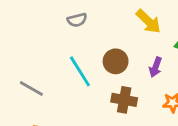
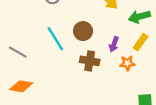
purple arrow: (156, 67) -> (114, 44), moved

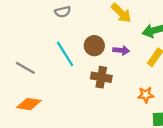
purple arrow: (114, 44) -> (121, 50), moved, turned -104
orange star: (127, 63) -> (146, 95), moved

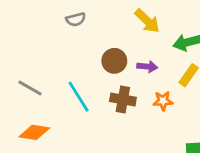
cyan line: (65, 54) -> (79, 97), moved
orange star: (146, 95) -> (163, 101), moved

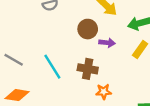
brown circle: (114, 61) -> (88, 29), moved
orange star: (163, 101) -> (104, 92), moved

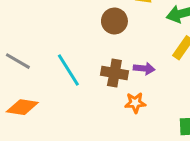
purple arrow: (107, 43) -> (144, 69), moved

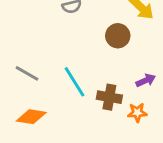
purple arrow: (144, 69) -> (146, 80), turned -30
brown cross: (114, 73) -> (109, 97), moved

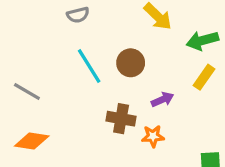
brown circle: (118, 36) -> (131, 63), moved
cyan line: (74, 82) -> (89, 66), moved

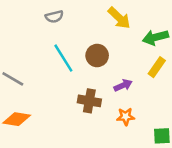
orange star: (153, 136) -> (126, 116), moved

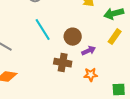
brown circle: (97, 56) -> (73, 37), moved

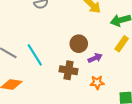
cyan line: (43, 30) -> (35, 55), moved

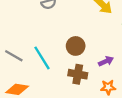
brown circle: (79, 44) -> (76, 46), moved

